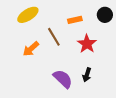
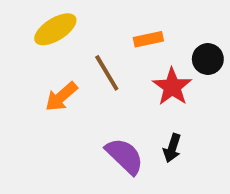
black circle: (105, 15) -> (208, 59), moved

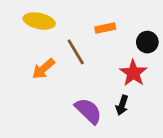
yellow ellipse: (55, 29) -> (39, 21), turned 44
red star: (172, 87) -> (133, 73), moved

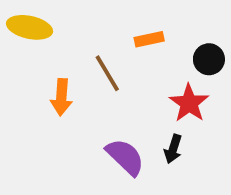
yellow ellipse: (39, 21) -> (30, 27), moved
orange arrow: (43, 69) -> (61, 97), turned -45

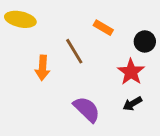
orange rectangle: (149, 39) -> (103, 28), turned 42
black arrow: (173, 149) -> (132, 104), moved, turned 42

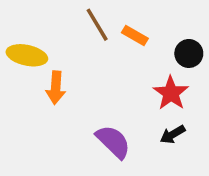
yellow ellipse: (20, 19) -> (27, 55), moved
brown line: (74, 51) -> (97, 25), moved

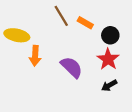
black circle: (189, 53) -> (110, 35), moved
purple semicircle: (113, 142) -> (72, 67), moved

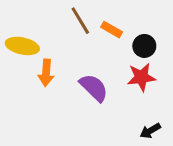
red star: (108, 59) -> (141, 77), turned 30
black arrow: (109, 85) -> (150, 131), moved

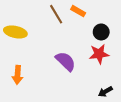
orange rectangle: (112, 30) -> (78, 11), moved
orange arrow: (46, 73) -> (17, 75), moved

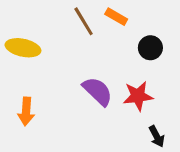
red star: (99, 54) -> (138, 96), moved
black arrow: (105, 92) -> (157, 136), turned -88

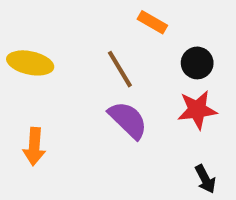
brown line: (84, 21) -> (120, 69), moved
red star: (138, 96) -> (197, 110), moved

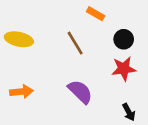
purple semicircle: (128, 120) -> (80, 92), moved
orange arrow: (34, 146) -> (21, 92), turned -100

